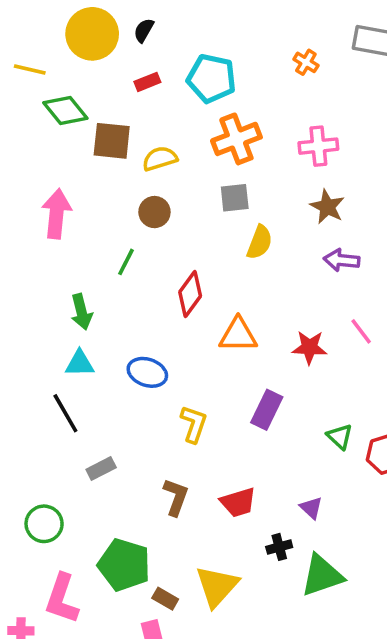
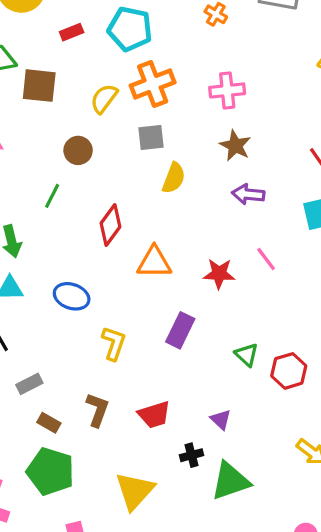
yellow semicircle: (160, 159) -> (104, 99), moved, turned -36
brown rectangle: (165, 599) -> (49, 423), moved

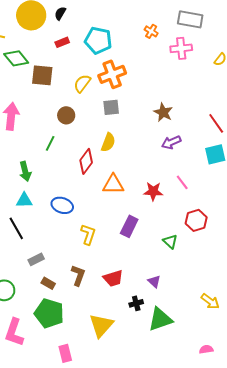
pink cross: (227, 90) -> (181, 48), moved
yellow semicircle: (174, 178) -> (108, 142), moved
purple arrow: (248, 194) -> (171, 142), turned -30
red hexagon: (289, 371) -> (196, 220), moved

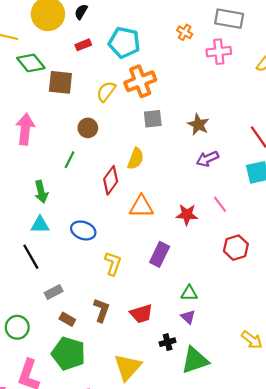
gray square: (111, 107) -> (153, 119), moved
green triangle: (170, 241) -> (189, 293), moved, turned -42

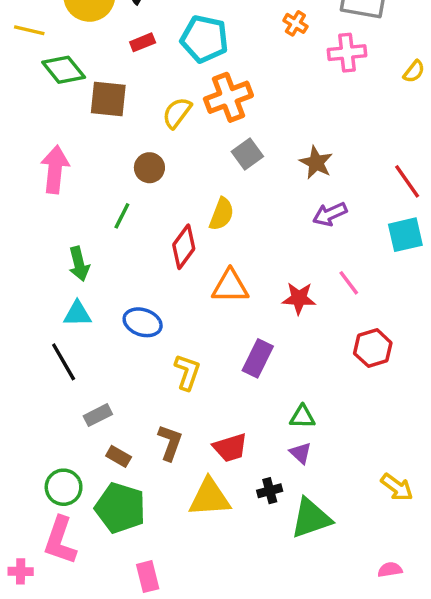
gray square: (153, 119) -> (247, 154), turned -30
green circle: (17, 327) -> (64, 487), moved
yellow triangle: (128, 367) -> (210, 498), moved, turned 44

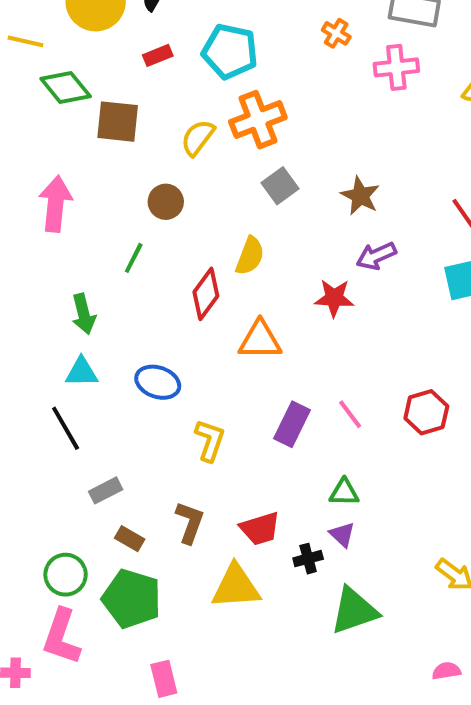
pink line: (349, 283) -> (350, 414), moved
red star: (299, 298) -> (334, 298), moved
black cross: (270, 491) -> (308, 559), moved

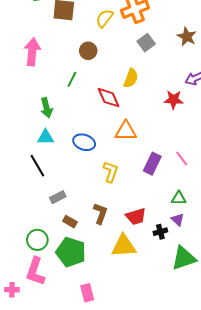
brown star: (360, 196) -> (187, 37), moved
red diamond: (206, 294) -> (109, 98), turned -60
orange triangle: (260, 340) -> (126, 131), moved

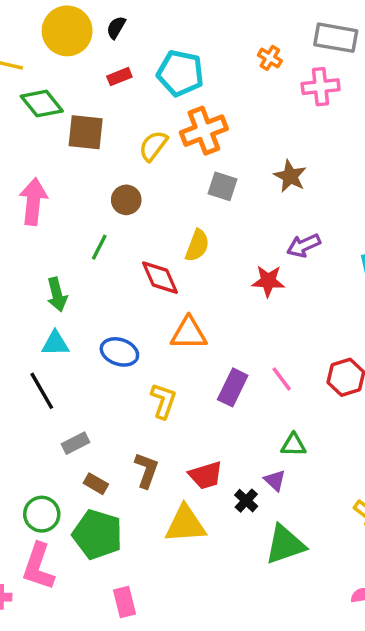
gray square: (146, 43) -> (223, 186), turned -36
green triangle: (179, 198) -> (293, 445), moved
black cross: (160, 232) -> (246, 501), turned -32

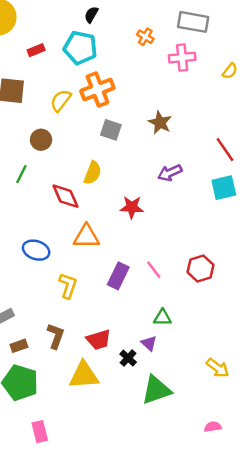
black semicircle: (116, 28) -> (91, 15), moved
red star: (268, 281) -> (132, 207), moved
brown rectangle: (96, 484) -> (19, 346), turned -49

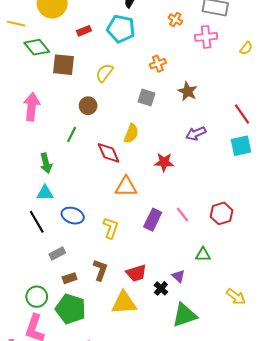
orange cross: (97, 89) -> (158, 64), moved, size x0.6
blue ellipse: (36, 250) -> (73, 216), moved
green triangle: (162, 318) -> (203, 255), moved

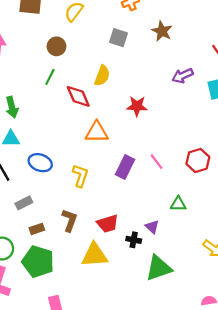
purple arrow: (196, 133) -> (183, 76), moved
green line: (72, 134) -> (50, 77), moved
black cross: (161, 288) -> (134, 240), turned -32

